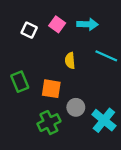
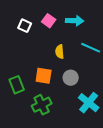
green rectangle: (20, 82) -> (17, 85), moved
gray circle: (76, 107) -> (71, 78), moved

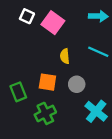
pink square: (49, 21) -> (53, 23), size x1.5
cyan arrow: (75, 21) -> (98, 16), moved
white square: (25, 26) -> (27, 16), moved

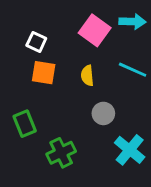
white square: (27, 16) -> (36, 42), moved
pink square: (53, 23) -> (95, 30), moved
orange square: (47, 82) -> (44, 73), moved

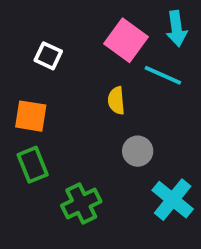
cyan arrow: (133, 22) -> (177, 29), turned 80
cyan line: (133, 70) -> (163, 75), moved
orange square: (44, 73) -> (31, 116), moved

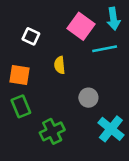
cyan line: (163, 75) -> (105, 49), turned -35
yellow semicircle: (116, 101) -> (60, 65), moved

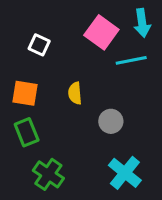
yellow semicircle: (60, 65) -> (75, 93), moved
cyan cross: (111, 129) -> (125, 173), moved
green cross: (52, 131) -> (48, 174), moved, turned -30

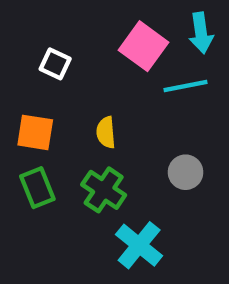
gray circle: (111, 121) -> (186, 172), moved
cyan cross: (125, 173) -> (139, 245), moved
green cross: (48, 174) -> (104, 190), moved

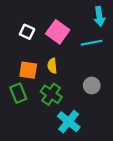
pink square: (144, 46) -> (58, 32), moved
orange square: (35, 132) -> (28, 70), moved

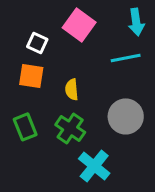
pink square: (58, 32) -> (79, 25), moved
orange square: (28, 70) -> (31, 76), moved
gray circle: (92, 85) -> (126, 116), size x1.5

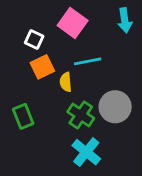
cyan line: (126, 58) -> (88, 61), moved
orange square: (31, 76) -> (42, 67), moved, turned -35
green cross: (70, 128) -> (81, 115), moved

